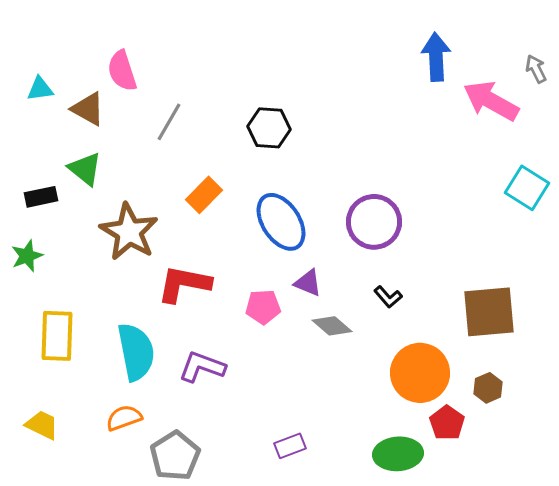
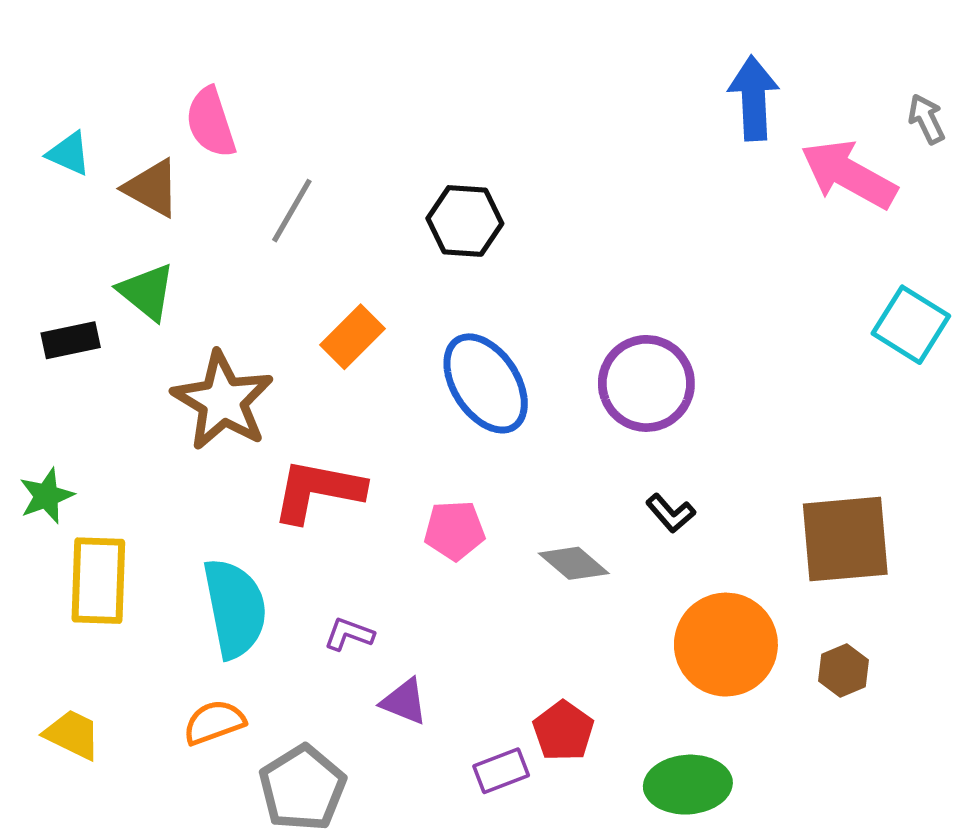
cyan triangle: (40, 89) -> (69, 154), turned 32
green star: (27, 256) -> (46, 496), moved
purple triangle: (308, 283) -> (404, 702), moved
purple L-shape: (202, 367) -> (349, 634), size x0.6
red pentagon: (447, 423) -> (563, 731), moved

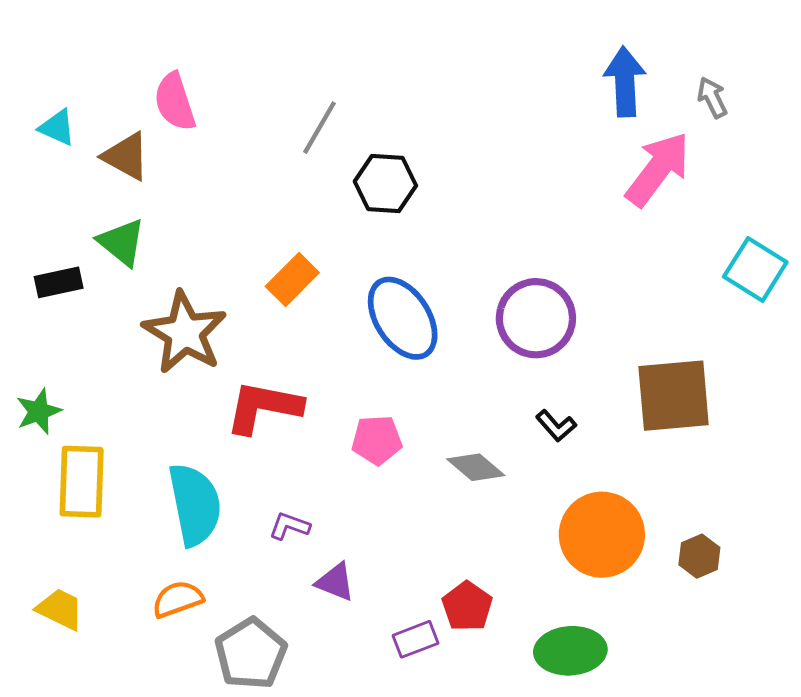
gray arrow: (926, 119) -> (712, 97), moved
pink arrow: (849, 174) -> (658, 169), moved, turned 98
gray line: (292, 211) -> (320, 128), moved
brown square: (845, 539) -> (674, 396), moved

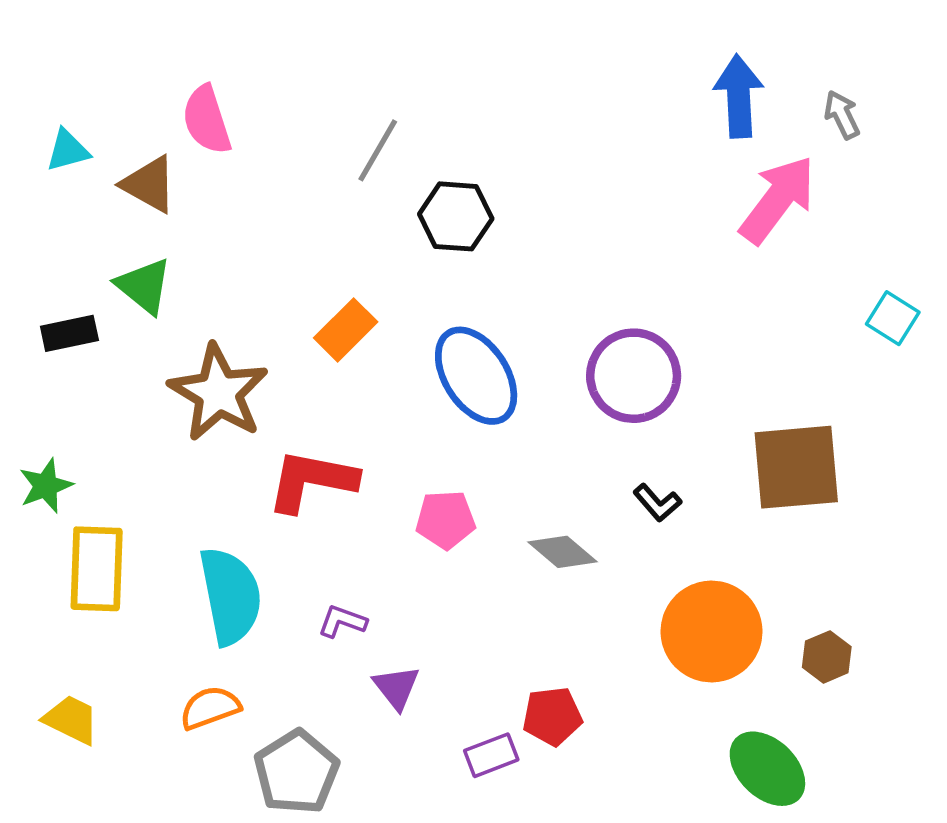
cyan triangle: (57, 128) -> (68, 150), turned -39
cyan square: (755, 269) -> (893, 318), size x0.7
purple triangle: (335, 582) -> (396, 687), turned 30
red pentagon: (467, 606) -> (552, 716), turned 30
green ellipse: (570, 651) -> (767, 769), moved, turned 48

